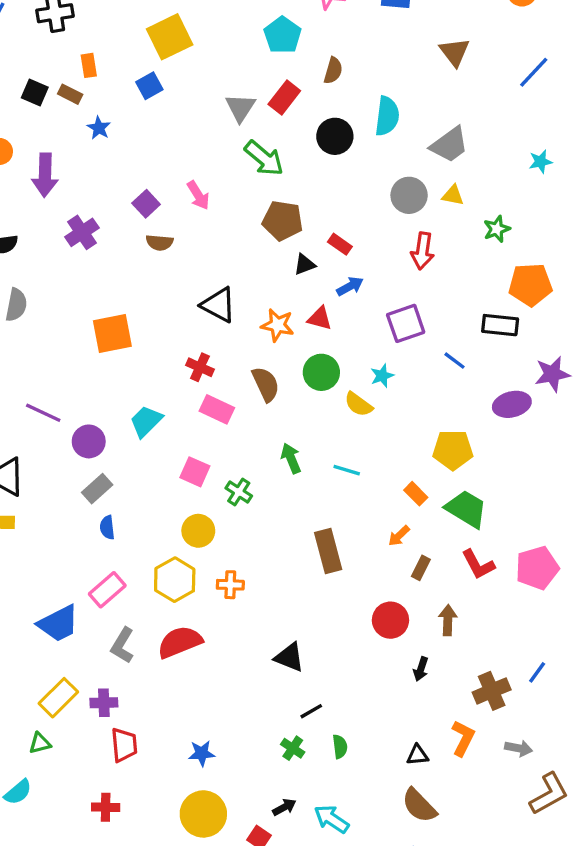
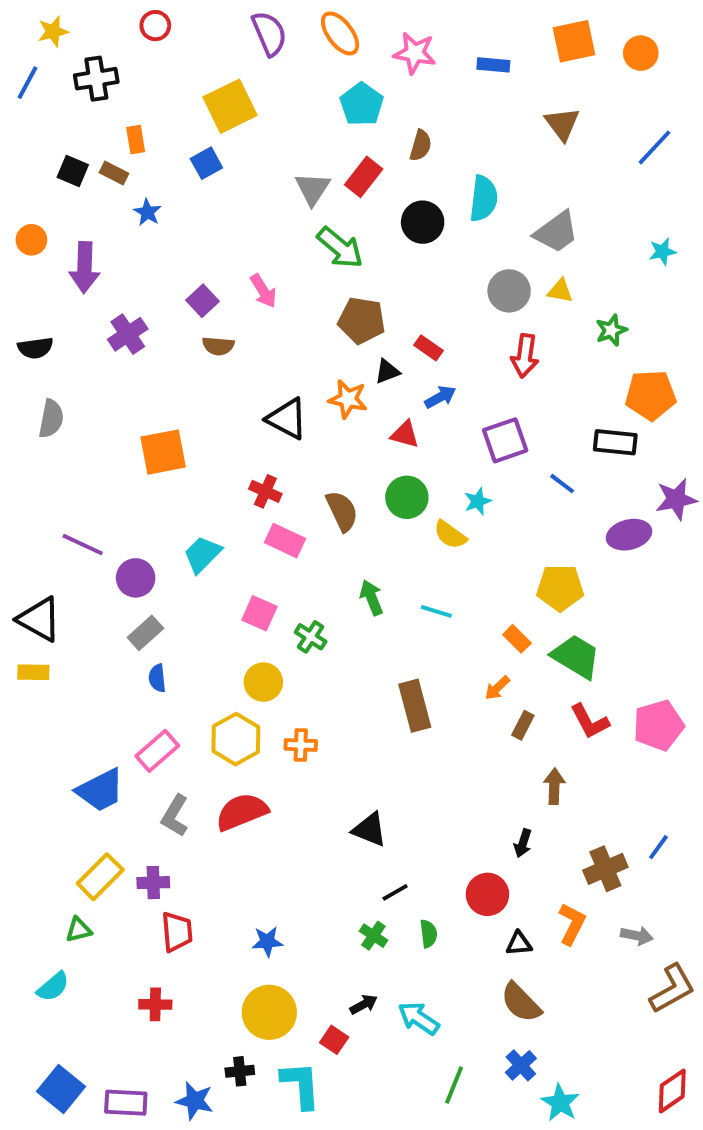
orange star: (278, 325) -> (348, 399), moved
red circle: (390, 620) -> (487, 894), moved

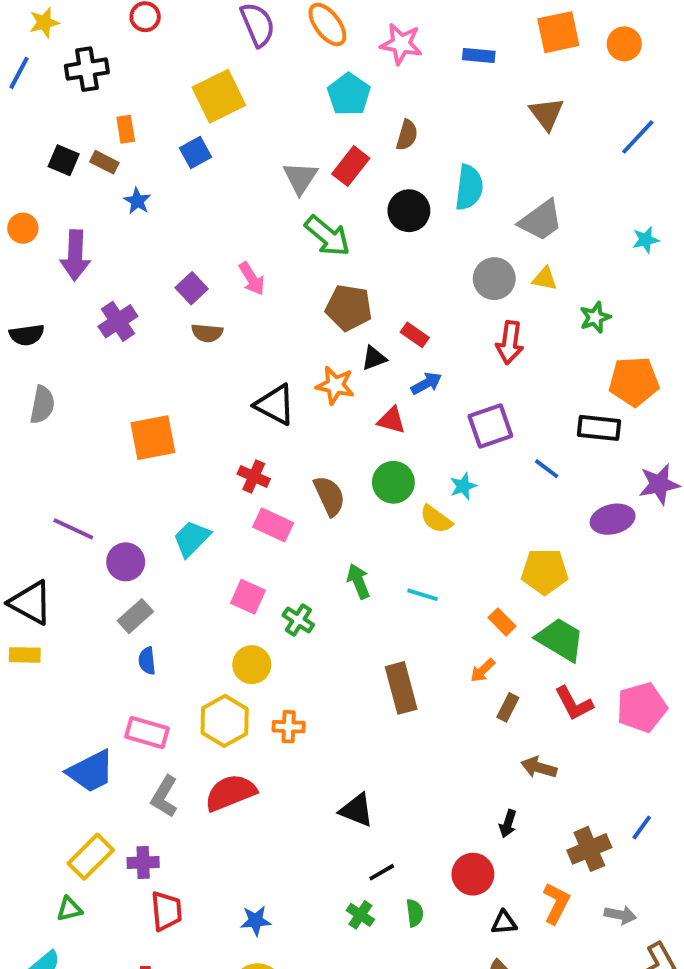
pink rectangle: (157, 751) -> (147, 733), turned 57
brown arrow: (554, 786) -> (539, 767), turned -76

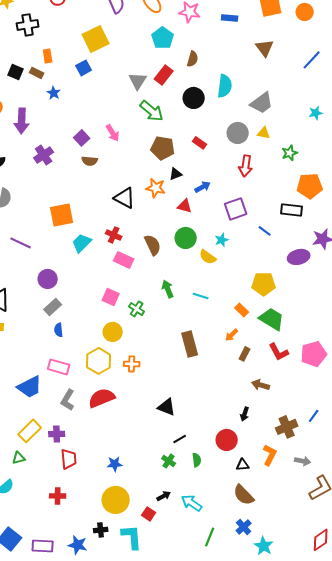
red rectangle: (415, 335) -> (200, 143), moved
purple line: (73, 529) -> (21, 243), moved
cyan trapezoid: (192, 539) -> (82, 243), moved

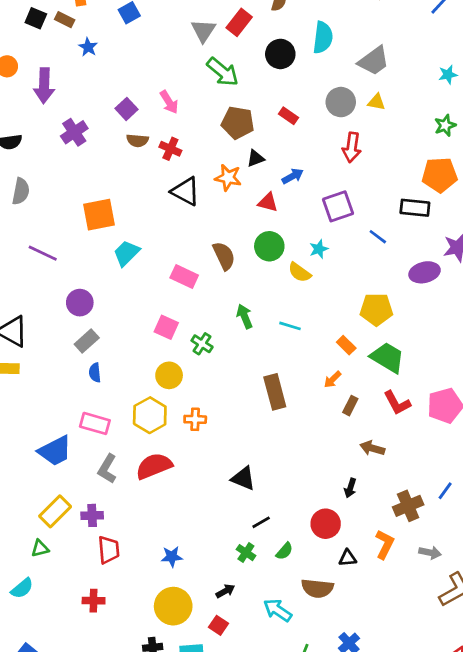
green star: (290, 153) -> (445, 125), moved
red cross: (114, 235) -> (170, 149), moved
green semicircle: (197, 460) -> (284, 551), turned 48
brown semicircle: (244, 495) -> (317, 588), moved, turned -40
black arrow: (164, 496) -> (225, 591), moved

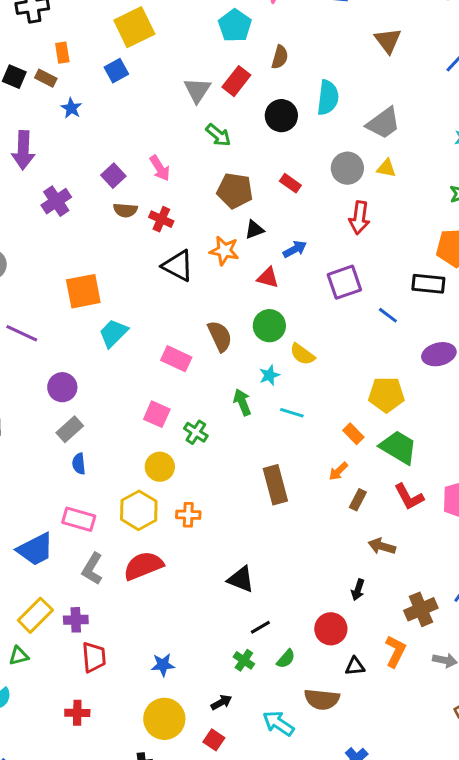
green arrow: (223, 72) -> (218, 135), size x0.7
cyan star: (319, 249) -> (269, 375), moved

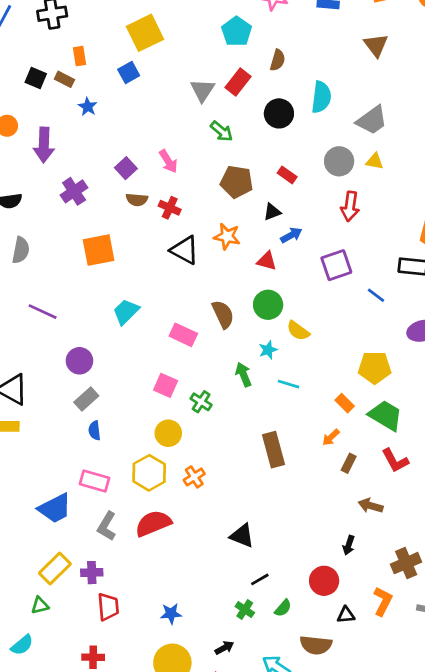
black triangle: (254, 230) -> (272, 212), moved
orange square: (83, 291) -> (99, 250), moved
orange cross: (188, 515) -> (194, 477), turned -35

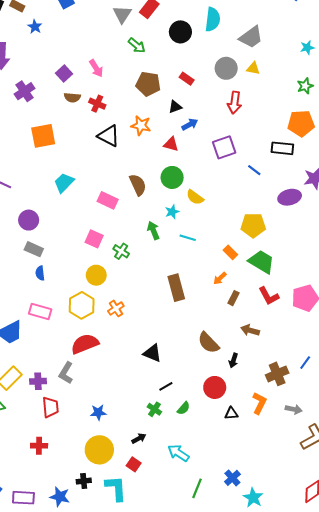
gray rectangle: (86, 399) -> (34, 249), turned 66
gray L-shape: (107, 526) -> (66, 373), moved
brown semicircle: (316, 645) -> (208, 343), moved, turned 40

